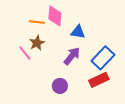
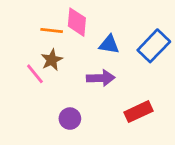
purple arrow: (72, 56) -> (101, 78), turned 48
blue rectangle: (103, 58) -> (154, 46), moved
purple circle: (60, 86) -> (70, 119), moved

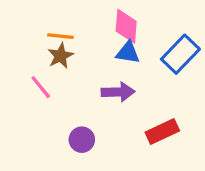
pink diamond: (77, 22) -> (126, 26), moved
brown star: (52, 60) -> (60, 56), moved

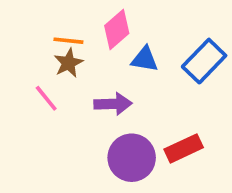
pink diamond: (126, 26) -> (117, 30), moved, turned 44
purple arrow: (118, 92) -> (113, 104), moved
purple circle: (82, 140) -> (132, 158), moved, size x1.6

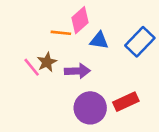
orange line: (68, 41) -> (61, 33), moved
brown star: (68, 63) -> (47, 62), moved

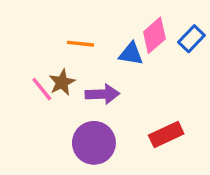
pink diamond: (80, 20) -> (154, 35), moved
blue rectangle: (140, 42) -> (191, 39), moved, size x0.7
purple circle: (90, 108) -> (94, 143), moved

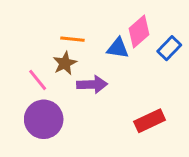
blue rectangle: (191, 39) -> (169, 48), moved
brown star: (62, 82) -> (65, 63), moved
purple circle: (94, 143) -> (44, 119), moved

